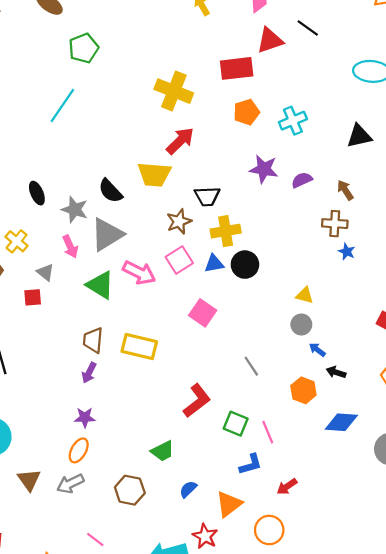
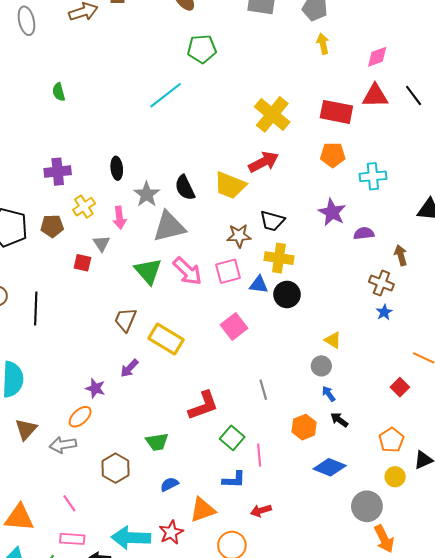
pink arrow: (70, 247) -> (119, 218), moved
purple arrow: (89, 373) -> (129, 368), moved

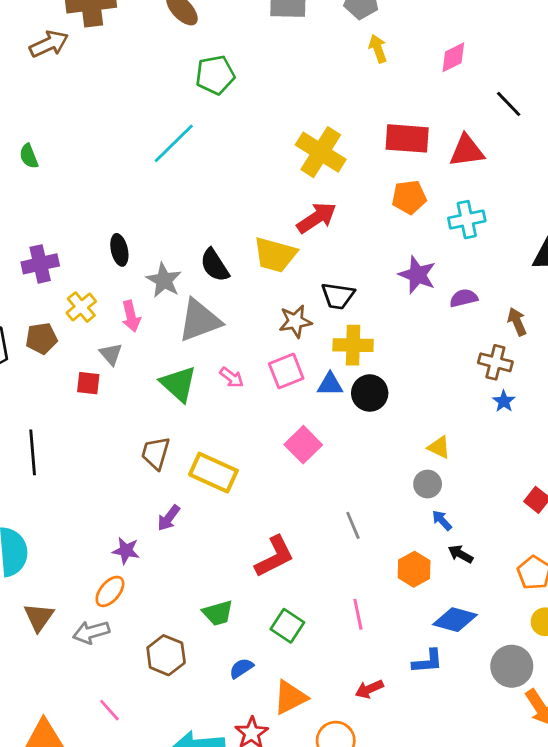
red triangle: (375, 96) -> (467, 151), moved
pink arrow: (188, 271) -> (232, 377), size x0.6
green square: (232, 438) -> (287, 626), moved
blue L-shape: (234, 480) -> (428, 661), moved

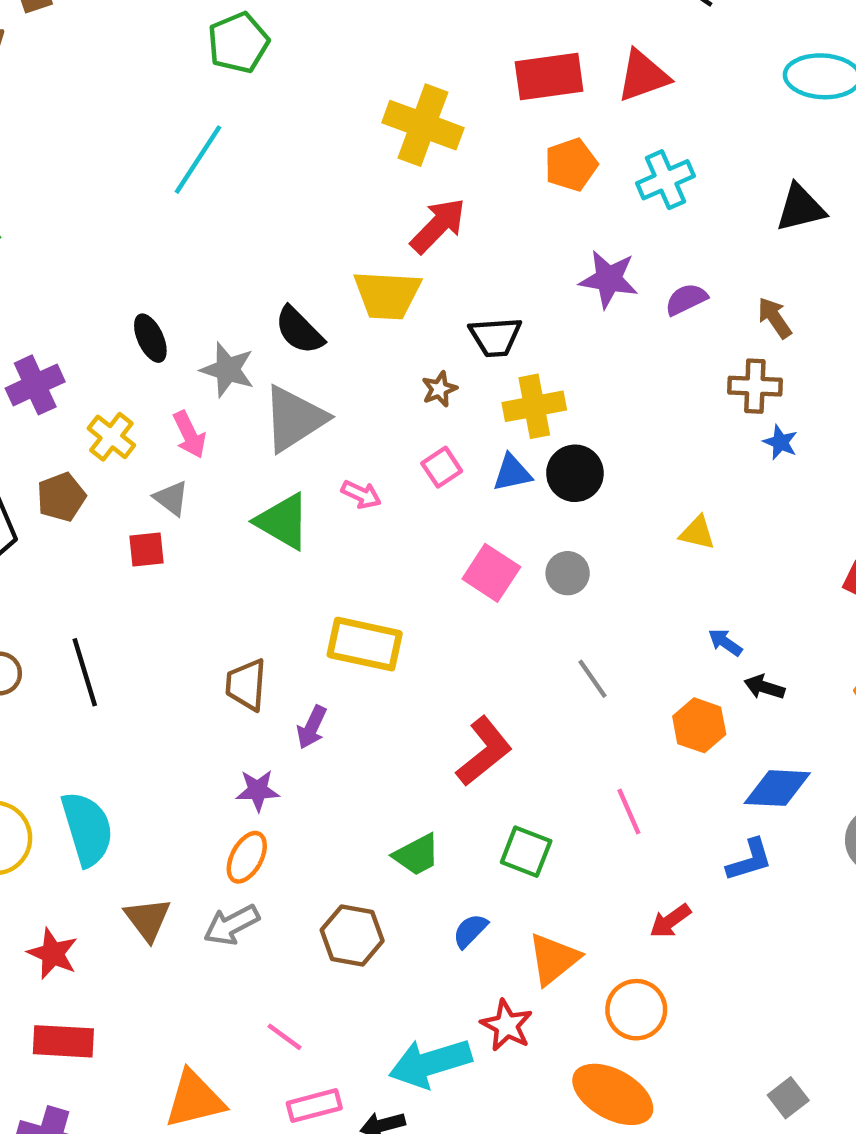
brown star: (295, 321) -> (439, 389), size x0.7
pink square: (286, 371) -> (442, 467), size x0.7
brown trapezoid: (156, 453) -> (246, 685), moved
gray circle: (428, 484) -> (568, 573), moved

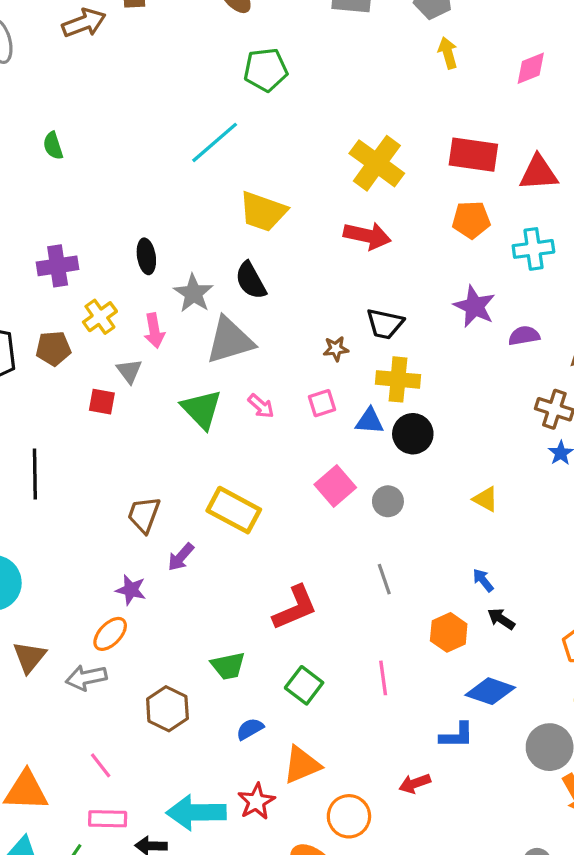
red arrow: (438, 226) -> (367, 236), turned 42
yellow trapezoid: (387, 295) -> (263, 212), moved
red arrow: (670, 921) -> (415, 784), moved

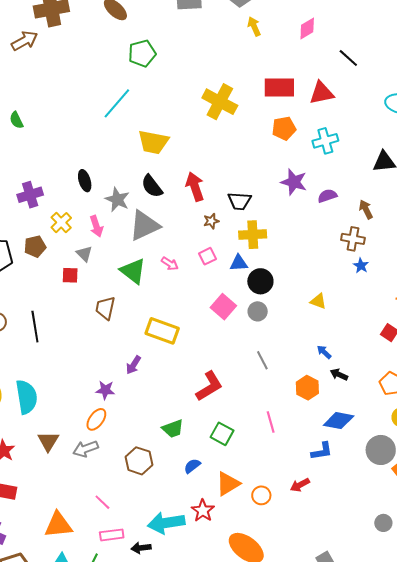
red arrow: (367, 236) -> (195, 187), moved, turned -112
black circle: (413, 434) -> (260, 281), moved
brown trapezoid: (144, 515) -> (105, 308), moved
orange circle: (349, 816) -> (261, 495), moved, size x0.7

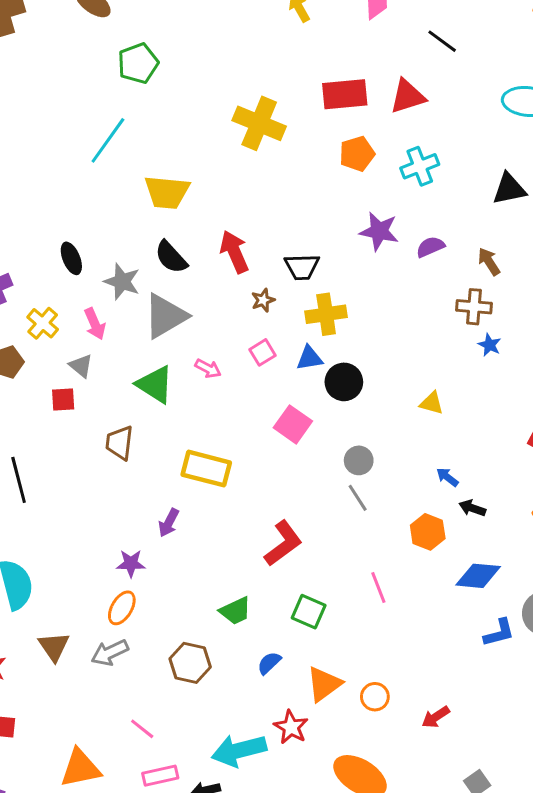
gray circle: (258, 311) -> (359, 460), moved
blue L-shape: (322, 451) -> (499, 633), moved
red arrow: (300, 485) -> (436, 717), moved

